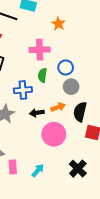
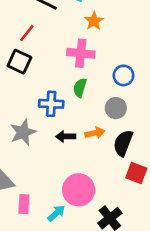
orange star: (58, 24) -> (94, 21), moved
blue circle: (66, 67) -> (123, 75), moved
pink circle: (54, 134) -> (79, 190), moved

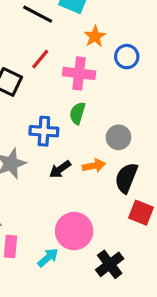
red line: (27, 33) -> (40, 59), moved
blue circle: (123, 75) -> (127, 57), moved
black arrow: (66, 136) -> (60, 169), turned -36

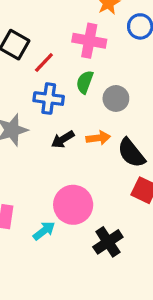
red line: (40, 59) -> (44, 62), moved
gray circle: (118, 137) -> (116, 98), moved
black semicircle: (126, 178) -> (131, 153), turned -64

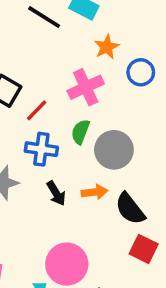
pink cross: (89, 41) -> (86, 87), turned -36
gray circle: (116, 98) -> (114, 150), size x1.4
black arrow: (63, 139) -> (56, 193), turned -90

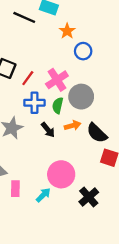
blue circle: (141, 72) -> (83, 51), moved
pink cross: (86, 87) -> (57, 80), moved
green semicircle: (80, 132) -> (58, 105), moved

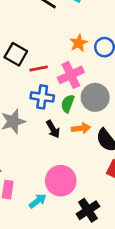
orange star: (67, 31) -> (79, 43), moved
red line: (28, 78) -> (39, 69), turned 35

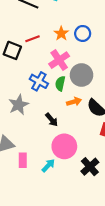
red line: (39, 69) -> (33, 39), moved
blue cross: (42, 97) -> (39, 81), turned 30
black arrow: (53, 129) -> (52, 120), moved

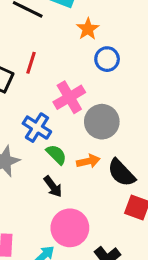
orange star: (61, 33) -> (88, 29), moved
red line: (33, 39) -> (31, 63), turned -56
green semicircle: (60, 84) -> (56, 155), moved, turned 120

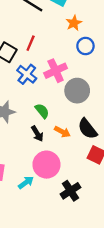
blue cross: (37, 128) -> (27, 74), moved
orange arrow: (88, 161) -> (62, 132), moved, turned 35

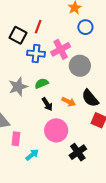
blue cross: (27, 74) -> (36, 54), turned -30
green semicircle: (42, 111) -> (42, 83), moved, turned -72
cyan arrow: (26, 182) -> (32, 155), moved

